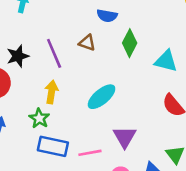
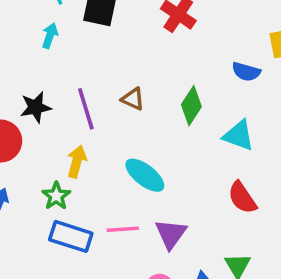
blue semicircle: (107, 16) -> (246, 72), moved
cyan ellipse: (102, 97) -> (145, 175), turned 72
pink line: (90, 153) -> (123, 229), moved

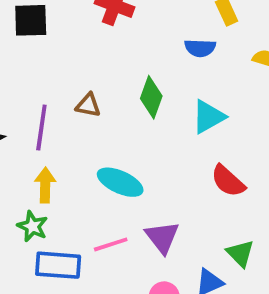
purple line: (86, 109) -> (41, 128), turned 39
cyan triangle: (239, 135) -> (208, 117), turned -36

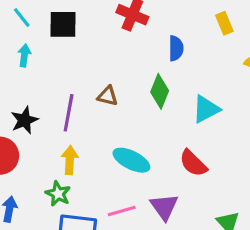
blue semicircle: (200, 48) -> (176, 48), moved, turned -95
red semicircle: (228, 181) -> (193, 163), moved

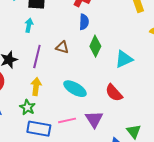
blue semicircle: (176, 48) -> (84, 22), moved
cyan arrow: (24, 55) -> (29, 25), moved

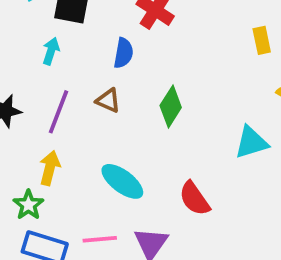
blue semicircle: (84, 22) -> (123, 53), moved
cyan triangle: (124, 59) -> (251, 142), moved

